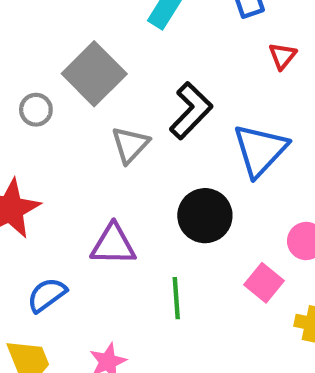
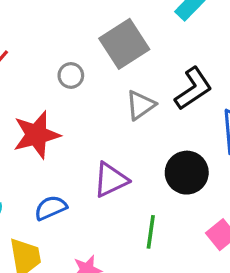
gray circle: (36, 110) -> (71, 75), moved
purple triangle: (113, 245) -> (111, 180), turned -39

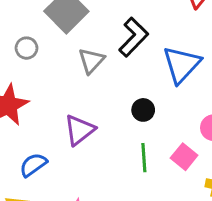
black circle: (187, 173) -> (143, 110), size x0.6
green line: (151, 232) -> (144, 158), moved

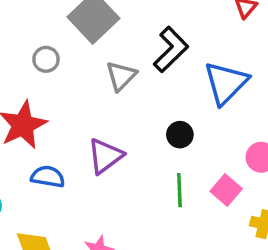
blue semicircle: (33, 165) -> (48, 177), moved, turned 44

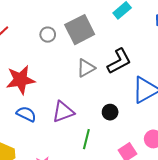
gray circle: (46, 59) -> (48, 35), moved
green line: (179, 190) -> (86, 139), moved

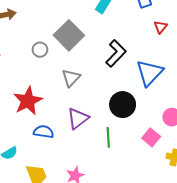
gray triangle: (86, 68) -> (71, 78), moved
black circle: (110, 112) -> (123, 105), size x1.6

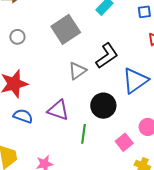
gray circle: (40, 50) -> (17, 37), moved
gray triangle: (71, 78) -> (77, 71), moved
purple triangle: (78, 118) -> (58, 110), turned 45

